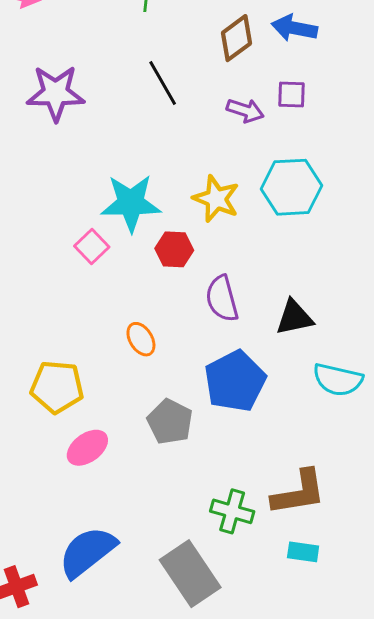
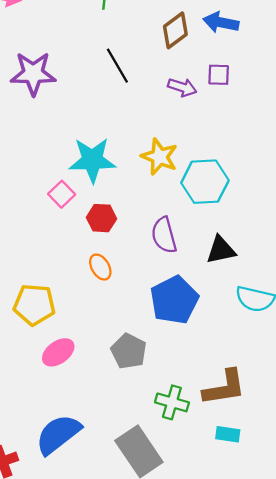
cyan hexagon: (291, 187) -> (205, 182), moved
red hexagon: (174, 249) -> (101, 218), moved
gray pentagon: (170, 422) -> (129, 351), moved

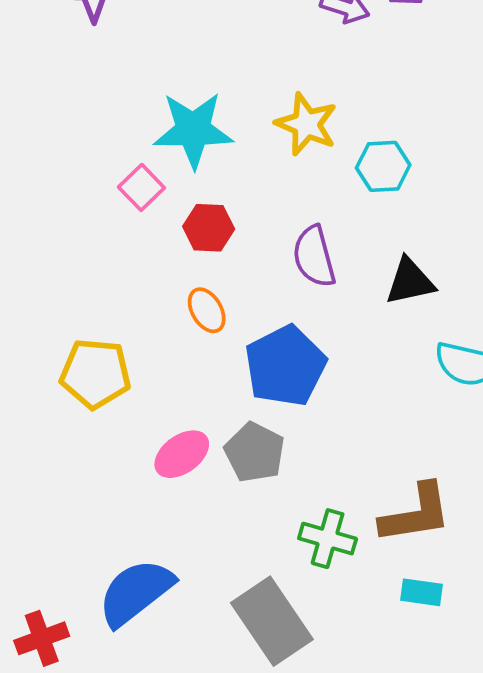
cyan hexagon: (205, 182) -> (383, 166), size x0.7
blue pentagon: (174, 300) -> (285, 366), moved
pink ellipse: (58, 352) -> (182, 454), moved

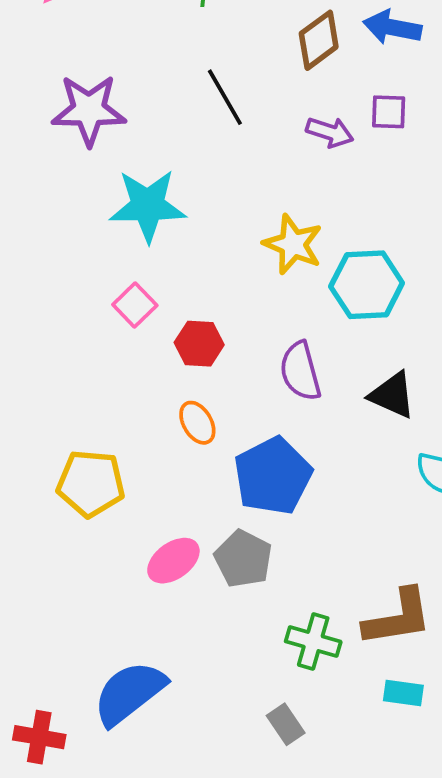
cyan star: (193, 130) -> (148, 206), moved
cyan hexagon: (383, 166) -> (367, 285), size x1.4
black triangle: (410, 281) -> (392, 395), turned 36
gray rectangle: (272, 621) -> (286, 724), moved, size x0.5
red cross: (42, 638) -> (39, 737), turned 30

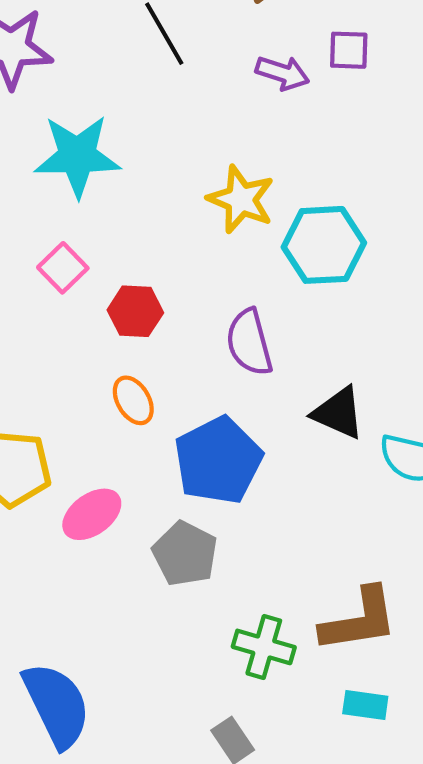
black triangle: (392, 395) -> (338, 413), moved
pink ellipse: (173, 561) -> (92, 514), moved
blue semicircle: (129, 693) -> (57, 705), turned 102

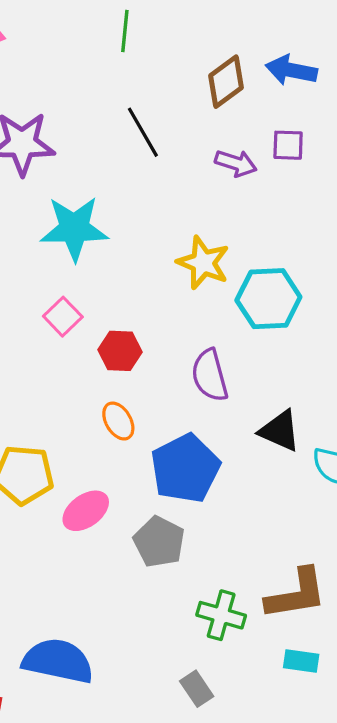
blue semicircle: (57, 705) -> (58, 661), turned -52

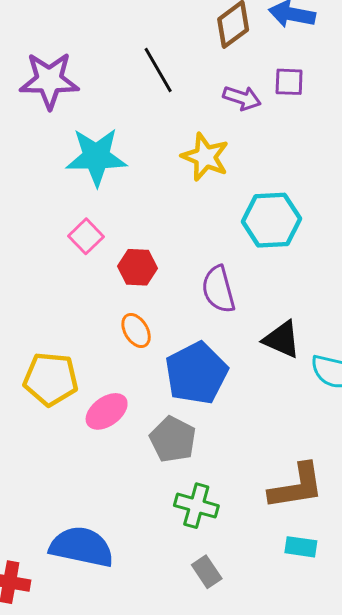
yellow star: (203, 263) -> (205, 157), moved
green cross: (221, 615) -> (196, 506), moved

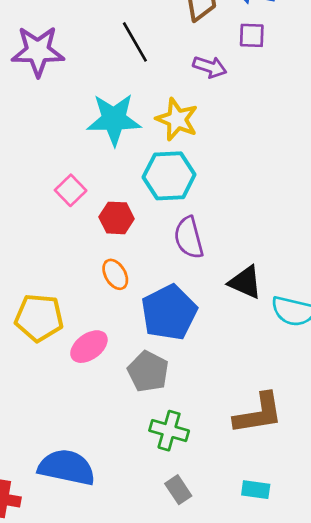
purple square: (289, 82) -> (252, 35), moved
cyan star: (96, 157) -> (114, 119), moved
cyan hexagon: (271, 220) -> (169, 176), moved
cyan rectangle: (301, 547) -> (256, 490), moved

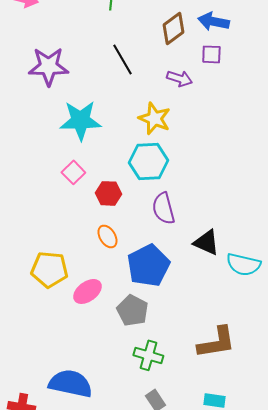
cyan star: (114, 119) -> (80, 120), moved

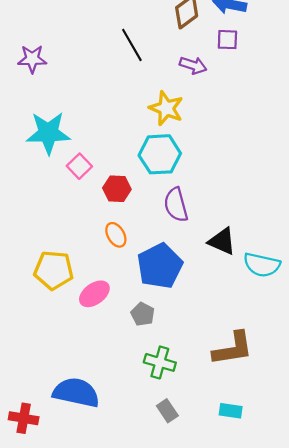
purple star: (48, 66) -> (32, 59), moved, size x0.7
cyan star: (80, 120) -> (48, 133), moved
gray pentagon: (132, 310) -> (143, 314), size x0.7

